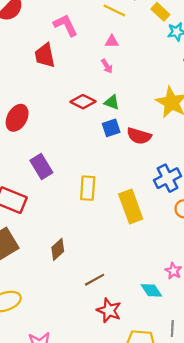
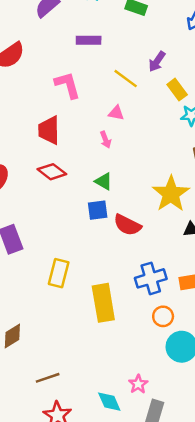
red trapezoid: (45, 55) -> (49, 130), moved
red diamond: (83, 102) -> (52, 172), moved

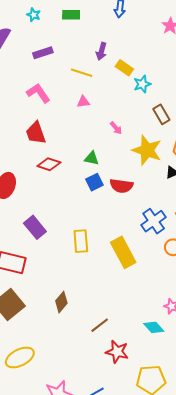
pink arrow: (106, 140) -> (116, 128), moved

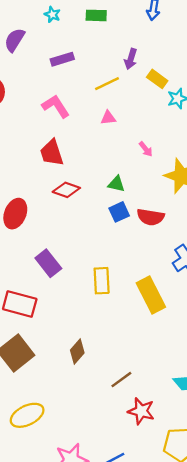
yellow line: (82, 73) -> (107, 84), turned -45

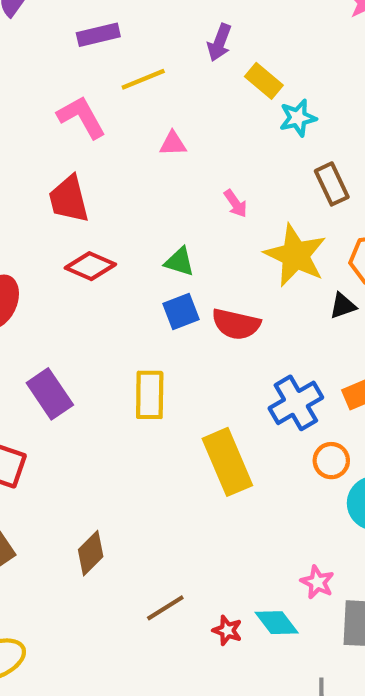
yellow line: (107, 84) -> (143, 79), moved
yellow rectangle: (102, 281) -> (150, 395), moved
red star: (141, 411) -> (227, 630), moved, size x0.6

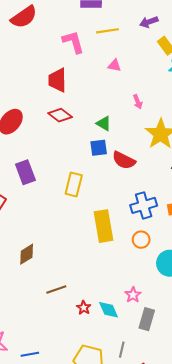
purple arrow: (219, 42) -> (149, 22), turned 36
orange circle: (331, 461) -> (141, 240), moved

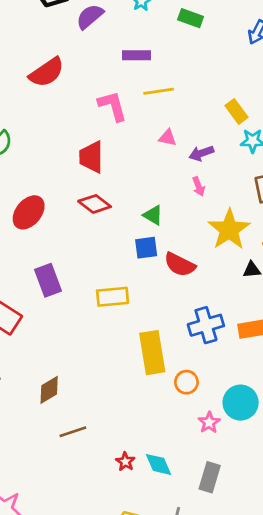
purple arrow: (149, 22) -> (201, 153), moved
yellow rectangle: (74, 184) -> (113, 297), turned 70
orange circle: (141, 240) -> (186, 382), moved
brown line: (56, 289) -> (73, 432), moved
pink star: (133, 295) -> (209, 422), moved

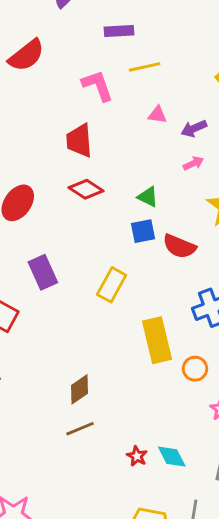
pink arrow: (199, 186) -> (193, 163), turned -90
yellow rectangle: (113, 297) -> (112, 285), turned -52
brown diamond: (49, 390) -> (79, 389), moved

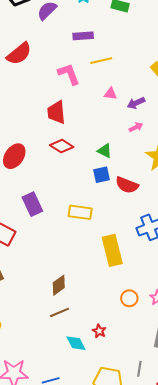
yellow rectangle: (112, 285) -> (80, 212), turned 70
orange circle: (195, 369) -> (129, 298), moved
cyan diamond: (172, 457) -> (76, 343), moved

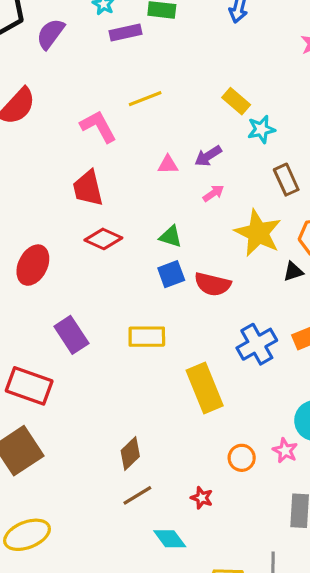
purple rectangle: (83, 36) -> (126, 32), moved
pink triangle: (110, 94) -> (168, 165), moved
red star: (99, 331) -> (202, 498), moved

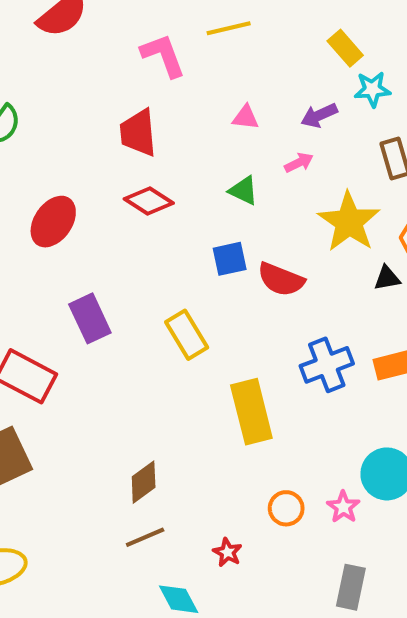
purple arrow: (208, 156) -> (319, 115), moved
green triangle: (171, 237) -> (243, 191), moved
yellow rectangle: (147, 337) -> (187, 335), turned 51

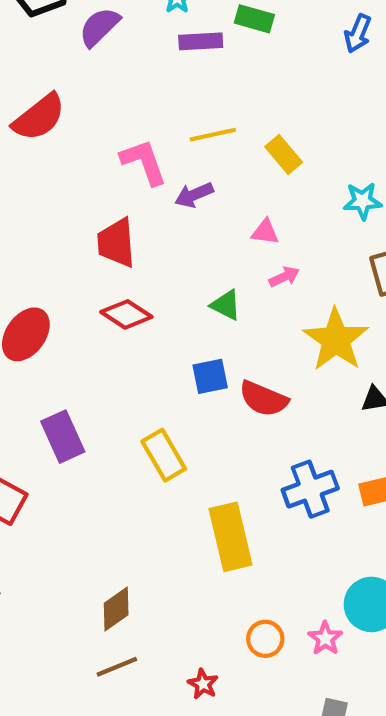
yellow rectangle: (345, 48) -> (284, 155), moved
purple arrow: (319, 115) -> (194, 195), moved
pink triangle: (246, 117) -> (265, 232), moved

